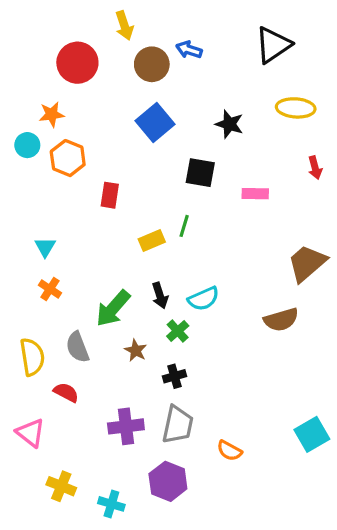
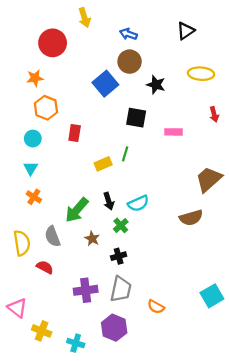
black triangle: (273, 45) -> (186, 31), size x0.7
brown circle: (152, 64) -> (130, 62), moved
cyan circle: (27, 145) -> (33, 139), moved
pink triangle: (31, 433) -> (17, 308), moved

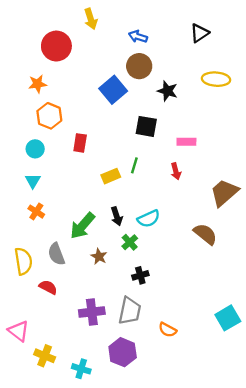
red arrow: (214, 114) -> (176, 171), moved
brown semicircle: (191, 218) -> (205, 234), turned -125
black cross: (119, 256) -> (140, 275), moved

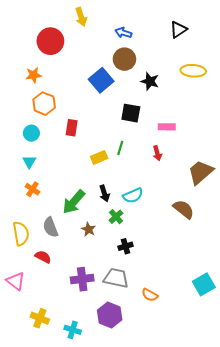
gray trapezoid: (130, 311) -> (116, 278), turned -90
pink triangle: (19, 331) -> (16, 281), moved

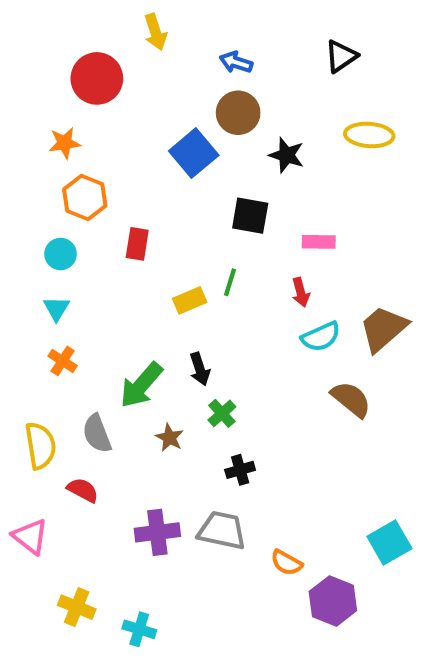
cyan semicircle: (133, 196) -> (321, 337), moved
purple hexagon: (110, 315) -> (333, 601), moved

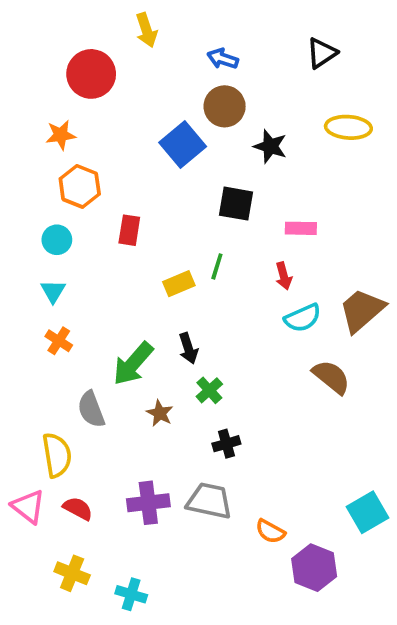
yellow semicircle: (40, 446) -> (57, 455), moved
red semicircle: (83, 490) -> (78, 508), moved

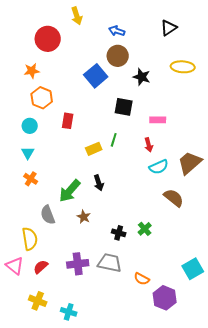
green cross: (209, 390) -> (145, 229), moved
black cross: (226, 444) -> (119, 233), turned 32
red semicircle: (78, 508) -> (41, 267), turned -70

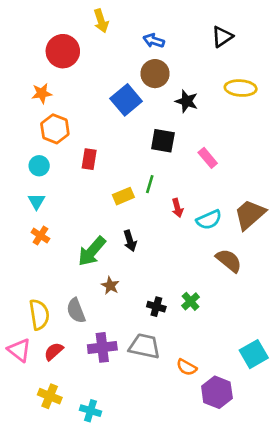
pink rectangle: (158, 120) -> (208, 158), turned 49
red arrow: (149, 145) -> (177, 208), moved
gray semicircle: (48, 215) -> (76, 311), moved

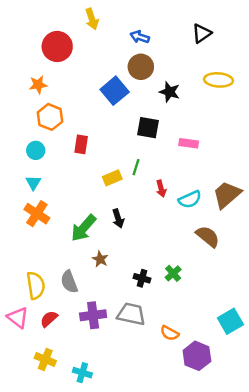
pink rectangle: (208, 158) -> (189, 143), turned -42
orange cross: (40, 236) -> (37, 214), size x1.5

